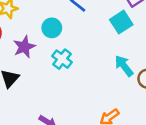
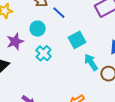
cyan square: (121, 22) -> (77, 40), moved

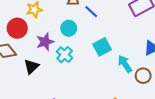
cyan square: (77, 40) -> (102, 47), moved
cyan cross: (44, 53) -> (65, 55), moved

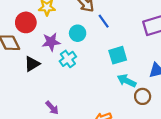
cyan square: (102, 47) -> (118, 55), moved
cyan arrow: (125, 64) -> (127, 81), turned -42

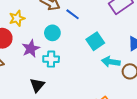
cyan cross: (68, 59) -> (51, 59), turned -35
black triangle: (32, 64) -> (37, 85), moved

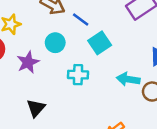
cyan square: (95, 41) -> (100, 43), moved
cyan cross: (51, 59) -> (78, 75), moved

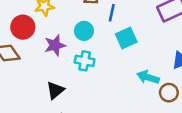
blue line: (81, 19) -> (112, 13), turned 56
cyan cross: (78, 75) -> (85, 61), moved

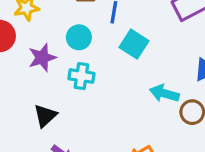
cyan square: (126, 38) -> (134, 44), turned -30

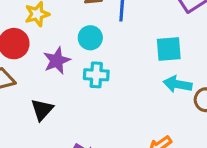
cyan square: (134, 44) -> (169, 49), moved, turned -32
black triangle: (45, 116) -> (42, 110), moved

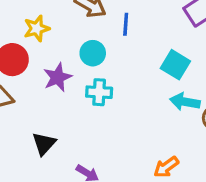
cyan square: (169, 49) -> (175, 65), turned 36
black triangle: (42, 110) -> (44, 144), moved

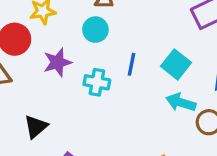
blue line: (126, 24) -> (132, 64), moved
cyan circle: (93, 53) -> (95, 30), moved

